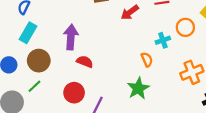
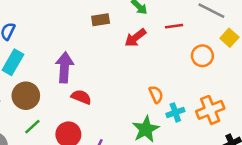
cyan cross: (163, 40) -> (175, 112), moved
green line: (34, 86) -> (32, 127), moved

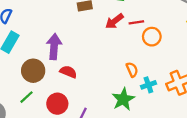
red line: (174, 26) -> (136, 22), moved
orange circle: (202, 56) -> (152, 37), moved
brown circle: (26, 96) -> (33, 71), moved

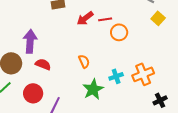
orange semicircle: (132, 70) -> (84, 61), moved

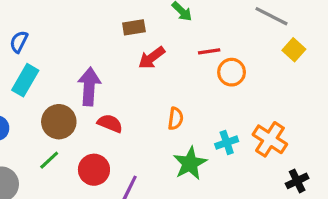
red arrow: (85, 18) -> (152, 58), moved
orange semicircle: (84, 61) -> (176, 119), turned 32
orange cross: (143, 74) -> (270, 139), turned -35

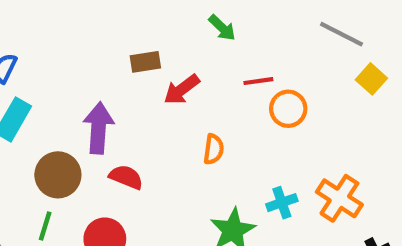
brown rectangle: (134, 27) -> (145, 62), moved
orange semicircle: (176, 119) -> (214, 149), moved
green line: (49, 160) -> (45, 226), turned -30

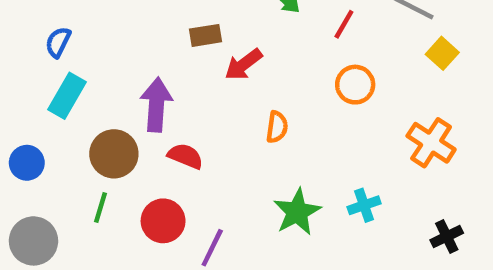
red line: (258, 81) -> (344, 24), moved, turned -52
orange cross: (339, 198) -> (431, 143), moved
cyan cross: (282, 203) -> (364, 205), moved

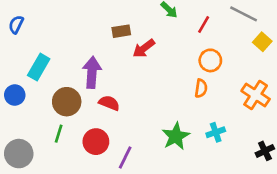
blue semicircle: (58, 42) -> (16, 24), moved
orange semicircle: (277, 127) -> (201, 88), moved
blue circle: (27, 163) -> (15, 95), moved

